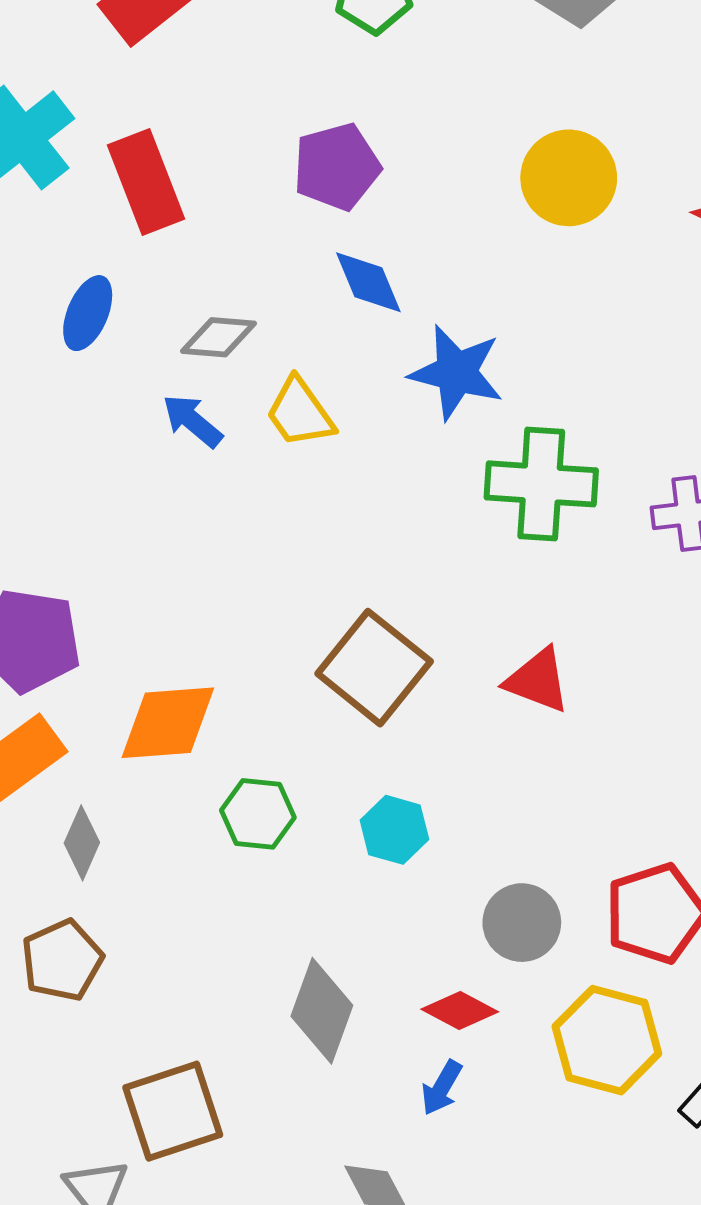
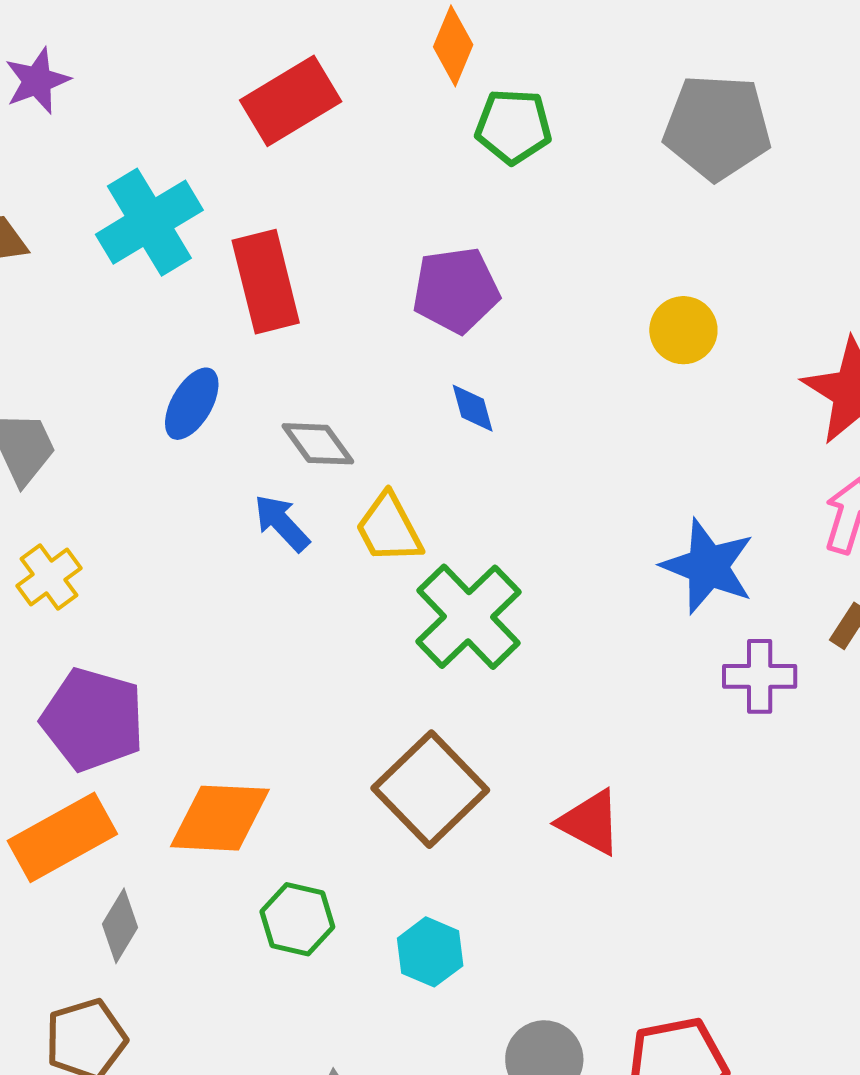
yellow circle: (569, 178) -> (683, 330), size x0.7
blue diamond: (368, 282) -> (473, 408), size x0.7
gray diamond: (218, 337) -> (318, 444), turned 42
blue star: (456, 372) -> (708, 566), moved
green cross: (541, 484) -> (468, 617), moved, turned 35

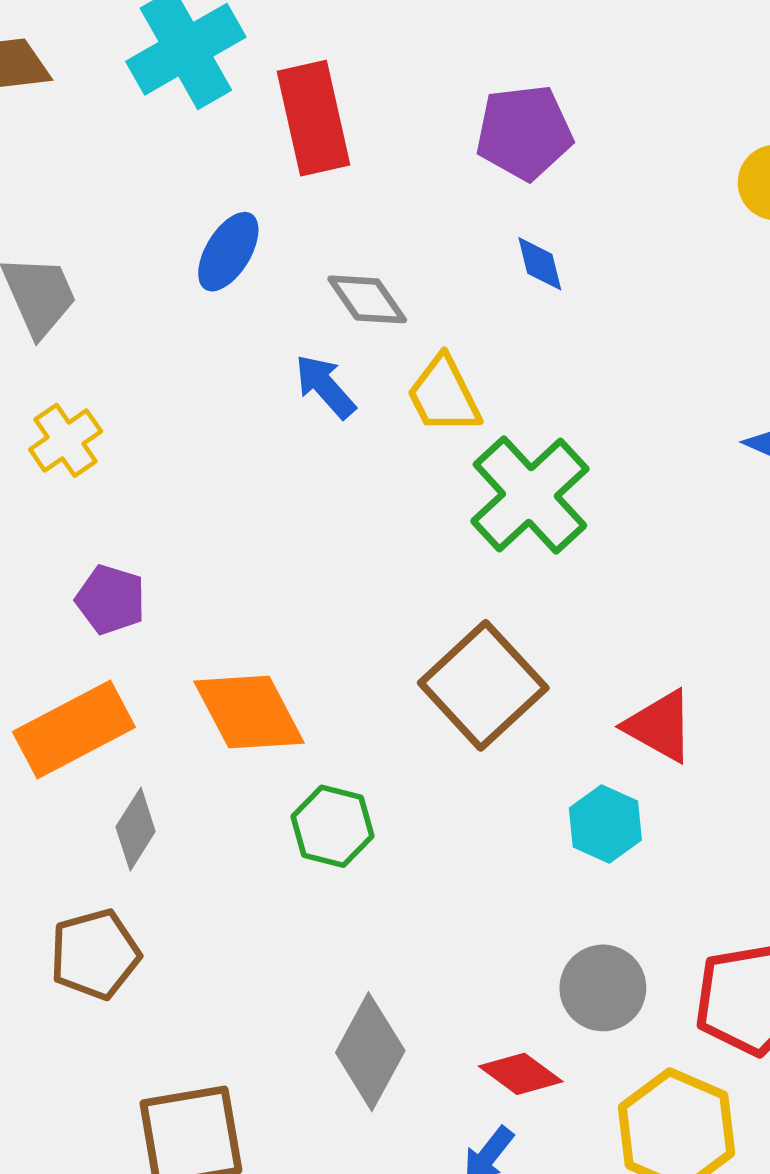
purple pentagon: (93, 720) -> (111, 600), size x0.6
orange diamond: (220, 818) -> (249, 712), turned 58
cyan hexagon: (430, 952) -> (605, 824), moved

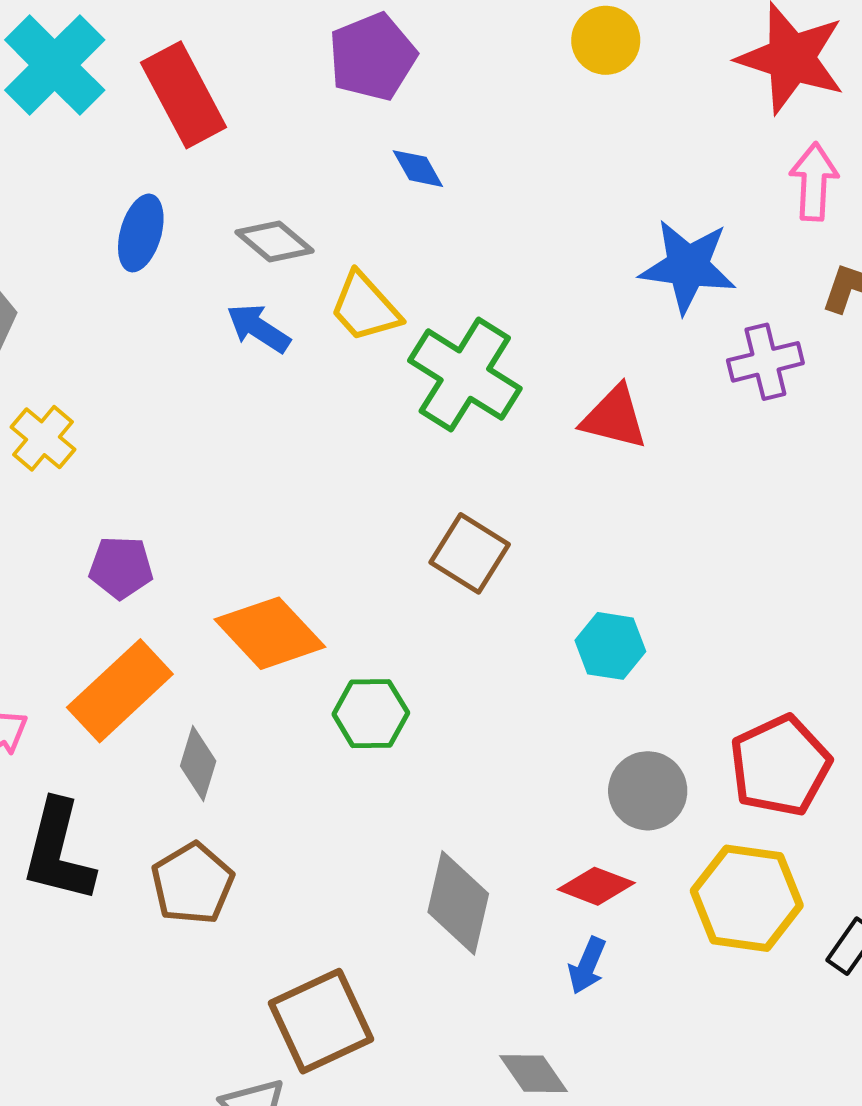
brown square: (483, 685) -> (470, 553), size x0.7
red triangle: (660, 726) -> (614, 418), moved

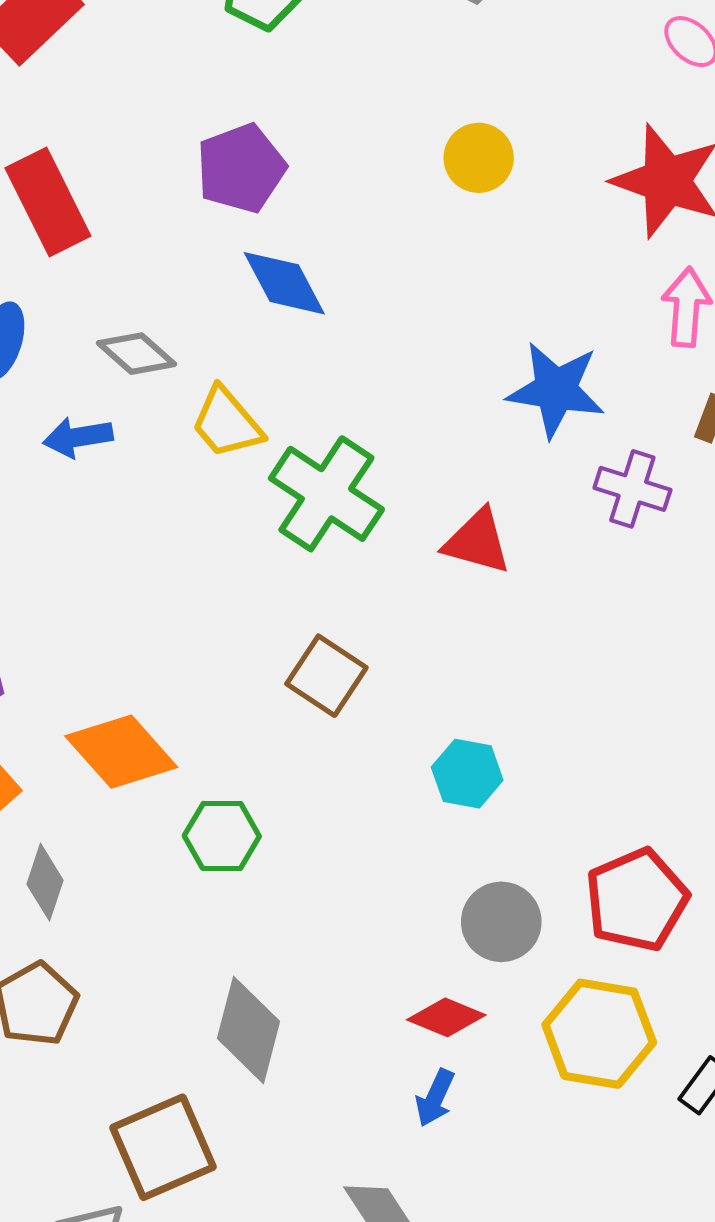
blue diamond: (418, 169) -> (284, 283), size x1.6
blue arrow: (258, 328) -> (78, 437), moved, turned -44
purple cross: (765, 362) -> (632, 489), turned 30
gray diamond: (458, 903) -> (248, 1030), moved

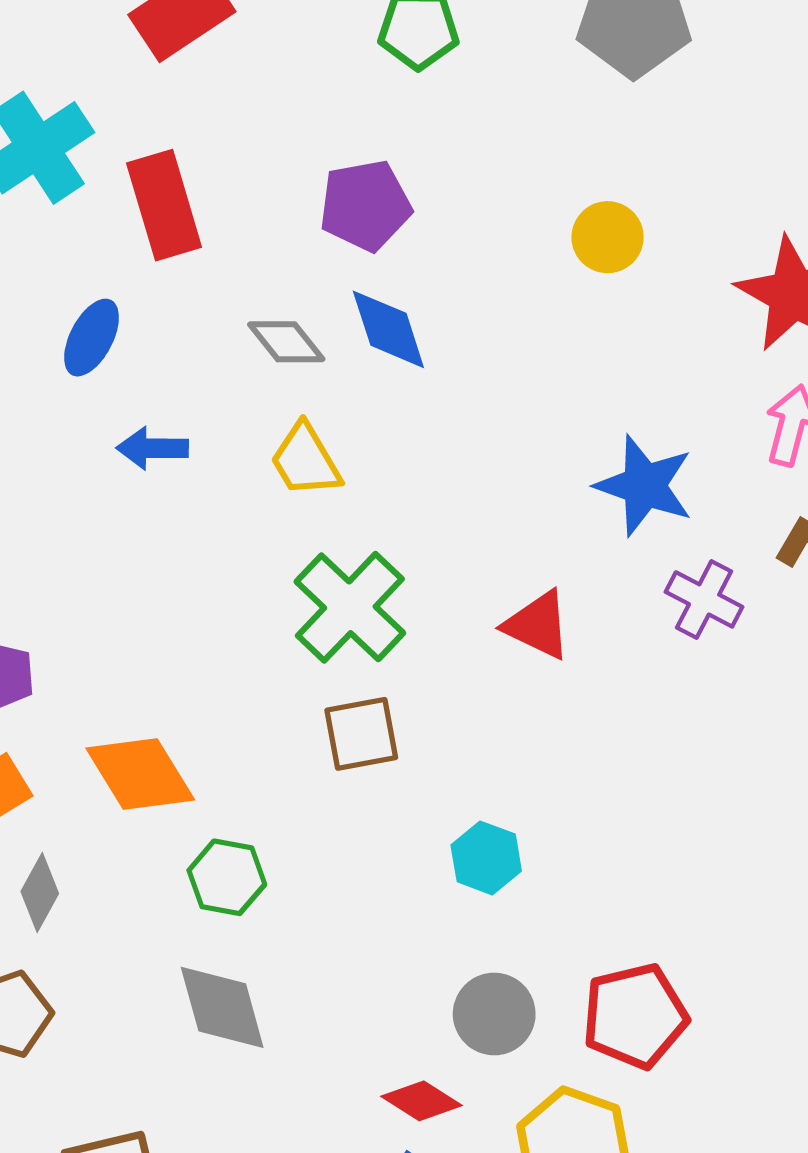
gray diamond: (136, 354) -> (286, 342), moved
green cross: (326, 494) -> (350, 607), moved
brown square: (326, 676) -> (361, 734), turned 36
gray diamond: (248, 1030) -> (222, 1007), moved, turned -40

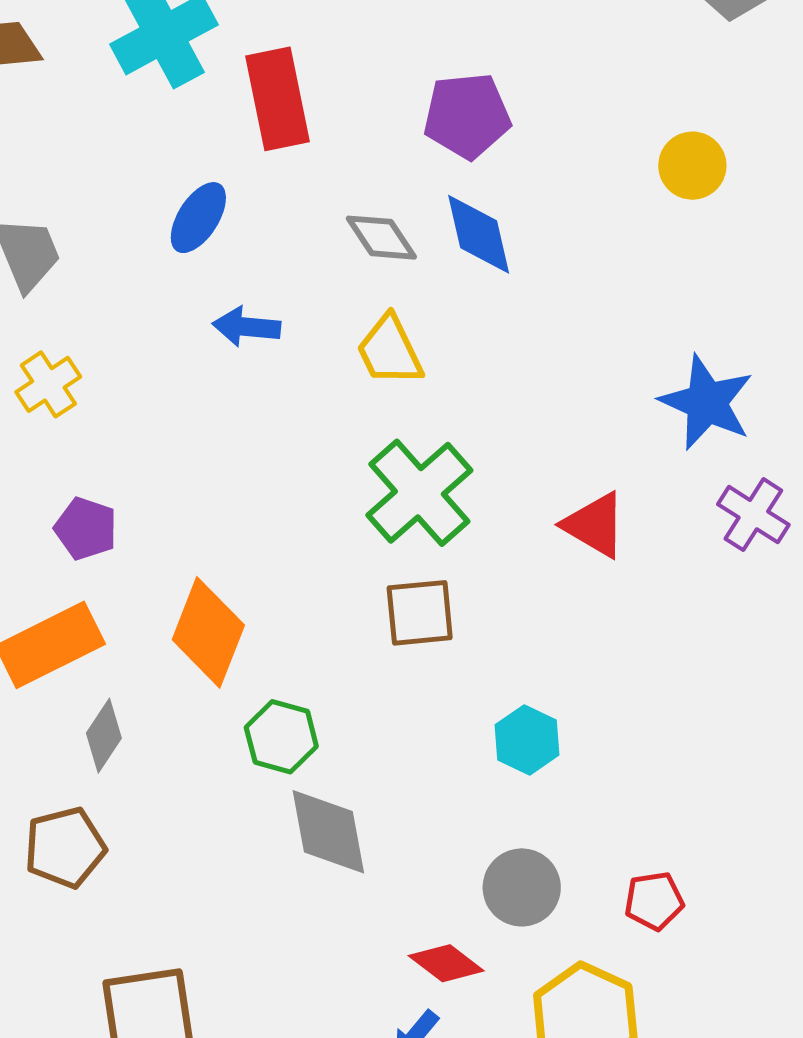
orange diamond: (140, 774) -> (208, 632), turned 48
gray diamond: (222, 1007) -> (328, 832), moved
red pentagon: (635, 1016) -> (654, 901), size x0.6

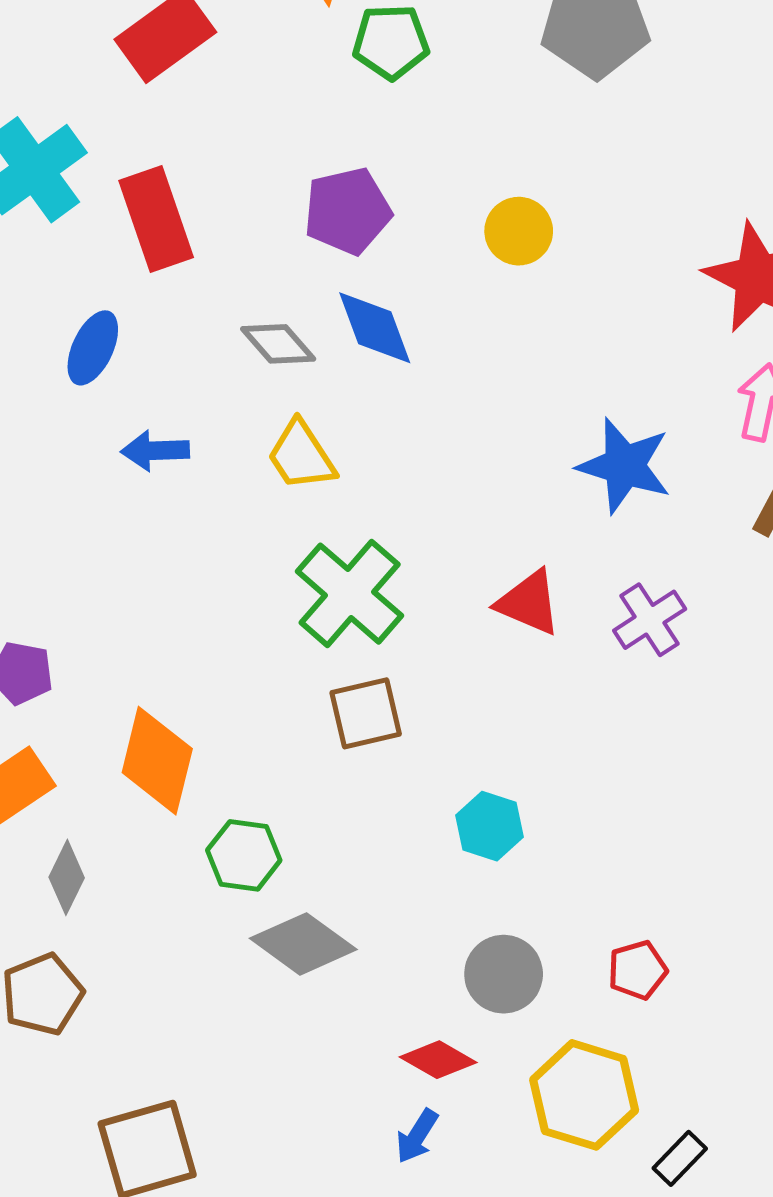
yellow circle: (692, 166) -> (519, 231), moved
purple cross: (753, 515) -> (650, 620), moved, turned 32
gray diamond: (328, 832) -> (303, 944), turned -36

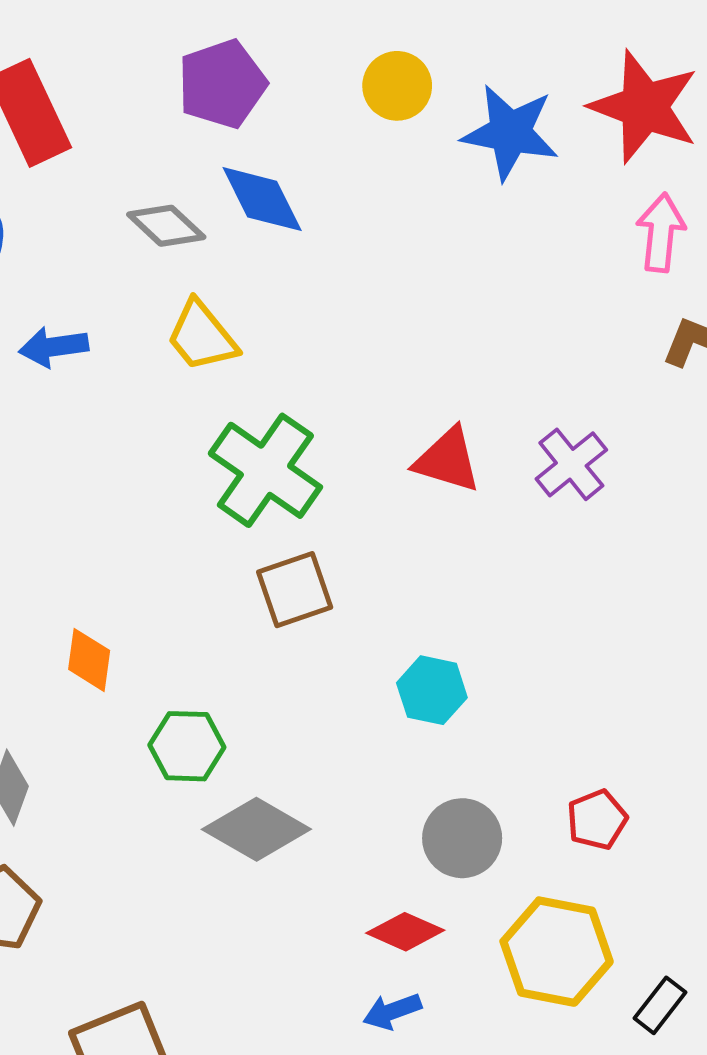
blue star: (624, 466) -> (510, 132), moved
orange diamond: (157, 761) -> (89, 660), size x0.6
blue arrow: (417, 1136) -> (392, 1011), turned 44

